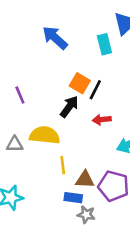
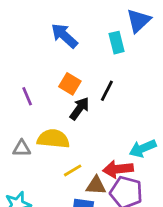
orange square: (80, 83) -> (70, 84), moved
red arrow: (102, 120) -> (118, 169), moved, size x1.5
yellow line: (63, 165) -> (73, 170), turned 66

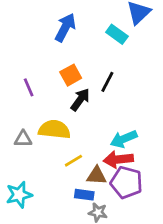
blue arrow: (64, 36) -> (65, 27), turned 76
cyan rectangle: (117, 43) -> (117, 34), turned -40
orange square: (70, 84) -> (71, 75), turned 30
cyan arrow: (143, 148) -> (124, 139), moved

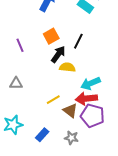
yellow semicircle: (54, 129) -> (67, 67), moved, size x0.7
brown triangle: (97, 176) -> (70, 111), turned 35
blue rectangle: (84, 195) -> (42, 135), moved, turned -56

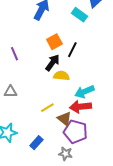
orange square: (51, 36) -> (54, 42), moved
purple pentagon: (92, 116) -> (75, 132), moved
gray star: (71, 138) -> (65, 154), moved

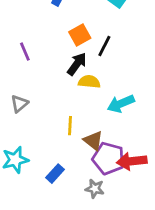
gray triangle: (10, 92) -> (19, 104), turned -40
red arrow: (80, 107) -> (132, 161), moved
yellow line: (47, 108) -> (70, 126), turned -56

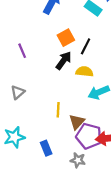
yellow semicircle: (89, 82) -> (84, 72), moved
brown triangle: (93, 141) -> (77, 122), turned 35
blue rectangle: (55, 174) -> (46, 148), turned -64

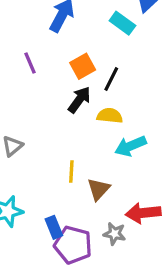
purple line: (22, 51) -> (30, 63), moved
purple pentagon: (89, 136) -> (73, 245), moved
gray star: (78, 160) -> (114, 234), moved

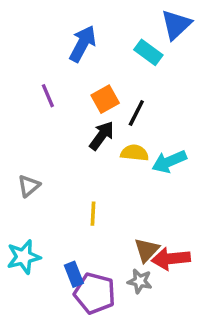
cyan arrow: (130, 146) -> (169, 162), moved
brown triangle: (99, 189) -> (147, 250), moved

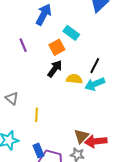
cyan rectangle: (148, 52) -> (71, 33), moved
black line: (136, 113) -> (95, 66), moved
gray triangle: (29, 186) -> (12, 98), turned -40
yellow line: (93, 214) -> (36, 115), moved

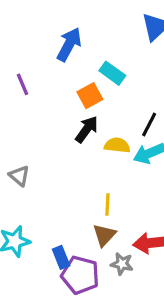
purple line: (23, 45) -> (23, 84), moved
yellow line: (36, 115) -> (107, 205), moved
brown triangle: (81, 136) -> (104, 235), moved

